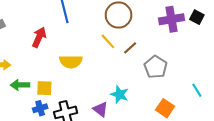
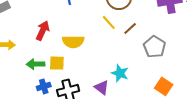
red arrow: (39, 37) -> (43, 31), moved
green arrow: (20, 85) -> (36, 64), moved
yellow square: (44, 88) -> (57, 63), moved

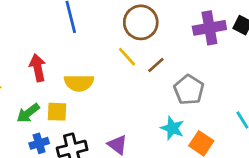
red arrow: (43, 31) -> (38, 68), turned -36
green arrow: (36, 64) -> (28, 113), turned -36
cyan star: (120, 73) -> (172, 128), moved

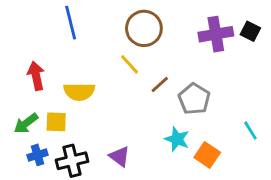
brown line: (156, 65) -> (160, 84), moved

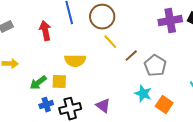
brown circle: (144, 28) -> (102, 17), moved
red arrow: (36, 76) -> (45, 31), moved

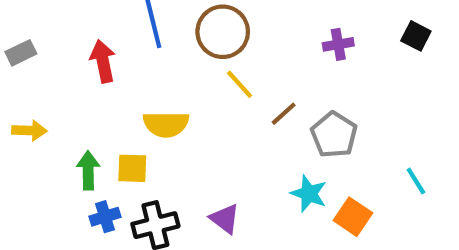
purple cross: (170, 21) -> (338, 44), moved, size x0.6
green arrow: (38, 83) -> (88, 170), turned 126

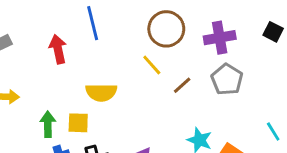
brown circle: (223, 32) -> (166, 29), moved
purple cross: (338, 44) -> (220, 38), size x1.5
gray pentagon: (334, 135) -> (227, 79), moved

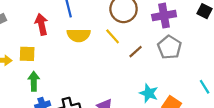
yellow semicircle: (101, 92) -> (79, 35), moved
yellow square: (78, 123) -> (27, 54), moved

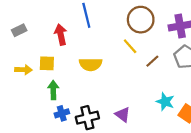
yellow semicircle: (79, 35) -> (91, 64), moved

